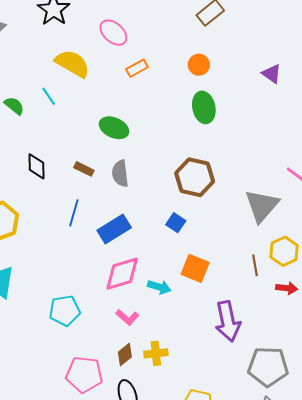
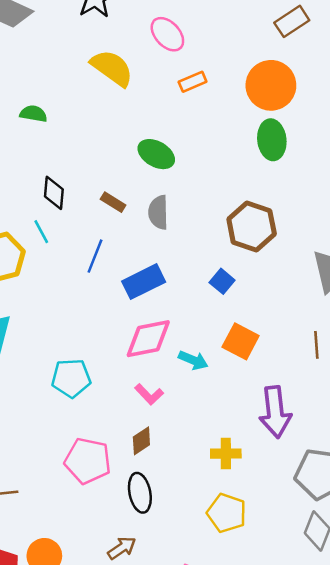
orange circle: (199, 65) -> (271, 85), size x1.8
cyan line: (49, 96) -> (41, 232), moved
green semicircle: (14, 106) -> (33, 114), turned -35
yellow cross: (156, 353) -> (226, 454), moved

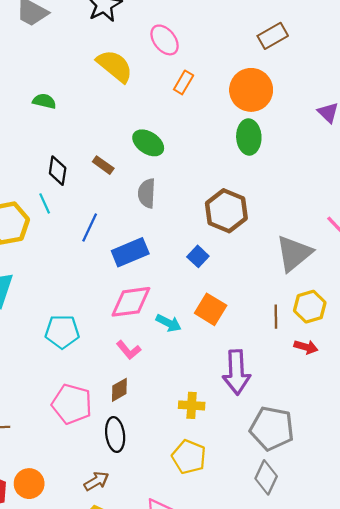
orange rectangle: (193, 82) -> (184, 82), turned -40
brown rectangle: (113, 202) -> (103, 165), moved

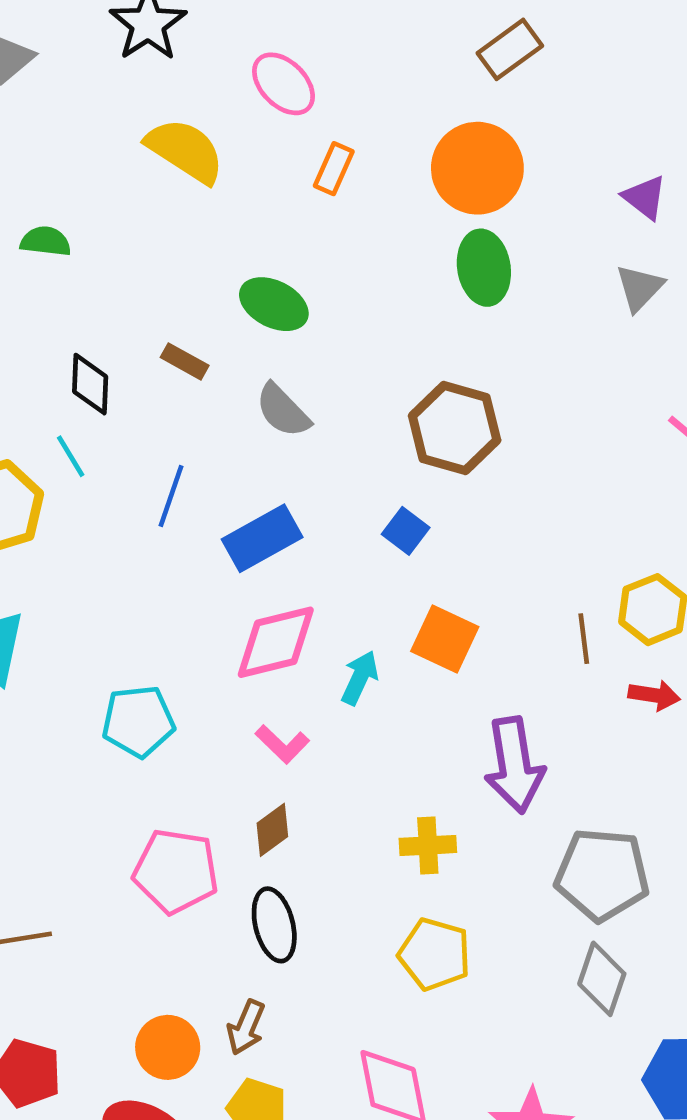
gray semicircle: (147, 193) -> (283, 410), turned -40
gray triangle: (294, 253) -> (640, 288), moved, size x0.6
cyan arrow: (169, 323) -> (360, 678), turned -85
brown arrow: (96, 481) -> (246, 1027), turned 150
orange circle: (29, 484) -> (168, 1047), moved

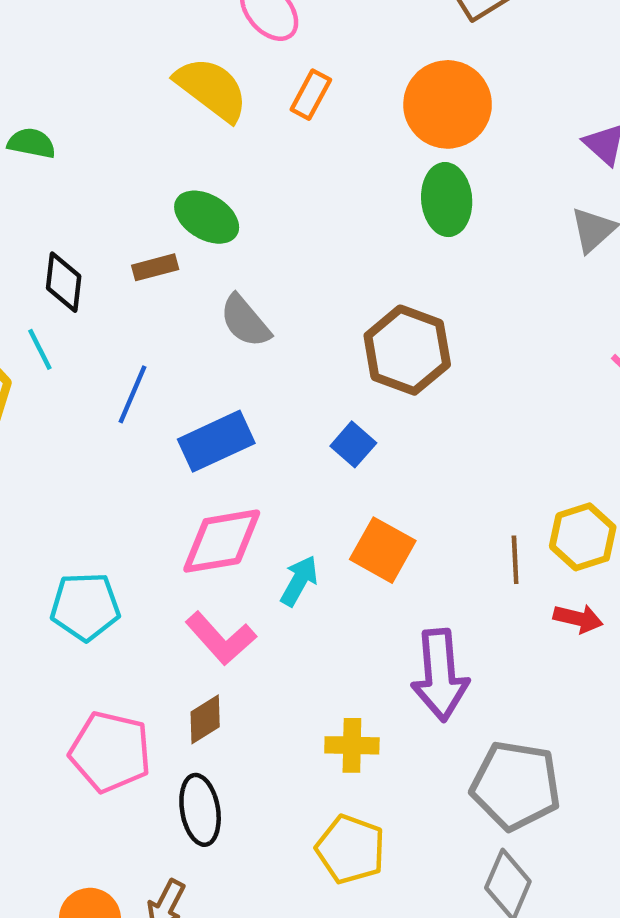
yellow semicircle: (185, 151) -> (212, 89), moved
green ellipse: (274, 304) -> (207, 217), moved
brown rectangle: (185, 361) -> (155, 267), turned -48
pink L-shape: (282, 744) -> (221, 638), size x1.4

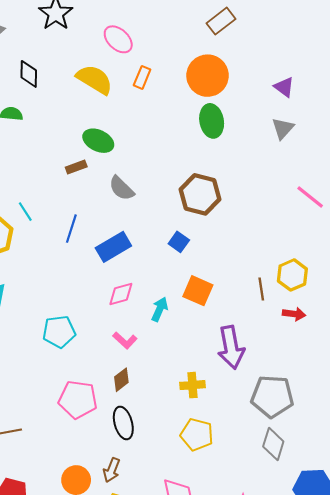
black diamond: (64, 282) -> (29, 74), moved
pink diamond: (222, 541) -> (121, 294), size x0.7
pink L-shape: (221, 638) -> (125, 340), size x0.7

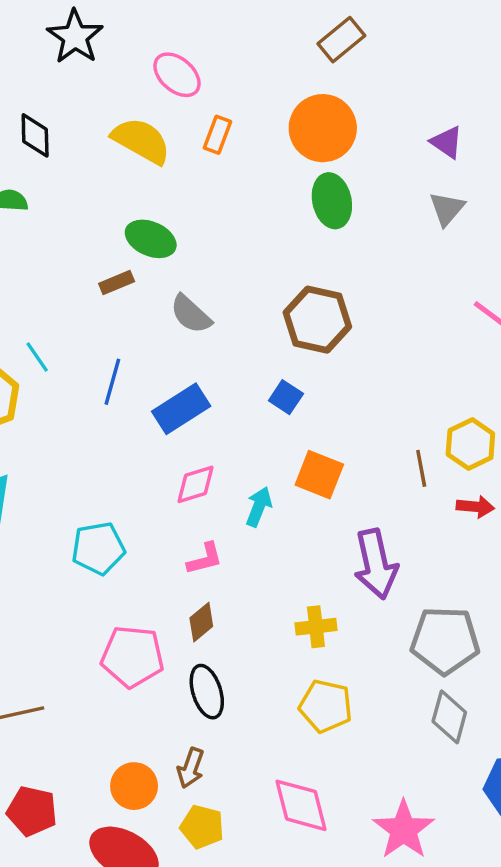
pink L-shape: (125, 340) -> (205, 559), turned -55

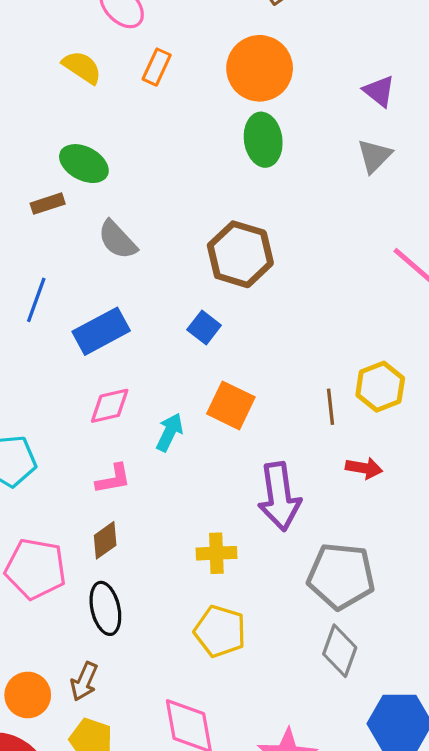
yellow semicircle: (141, 141) -> (82, 67), size x0.7
red arrow: (475, 507) -> (364, 468), moved

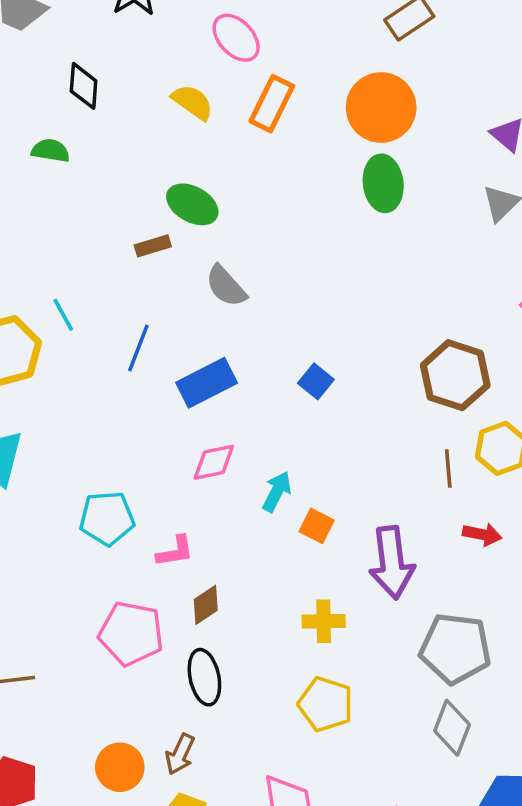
orange rectangle: (157, 67) -> (272, 104), size x1.4
brown hexagon: (240, 254) -> (455, 375), moved
orange square: (231, 405) -> (317, 526), moved, size x0.7
pink L-shape: (113, 479) -> (175, 551), moved

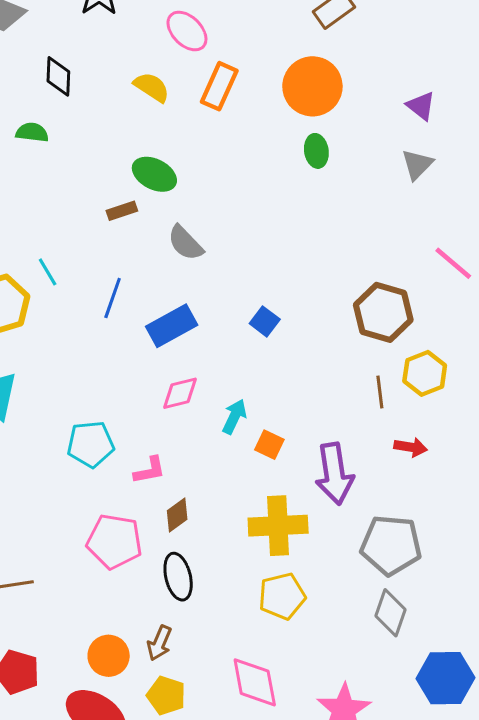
green ellipse: (383, 183) -> (316, 151), size x0.7
yellow cross: (324, 621) -> (278, 526), size x1.6
yellow pentagon: (326, 704) -> (282, 596), turned -30

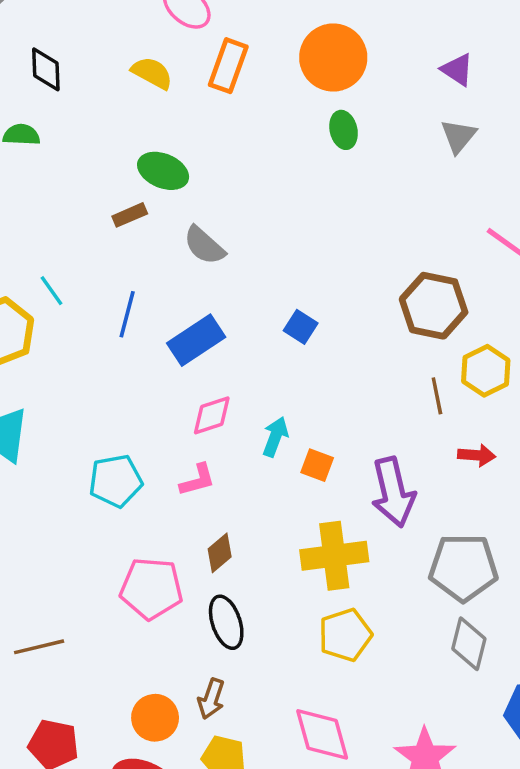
pink L-shape: (150, 470) -> (197, 480), moved

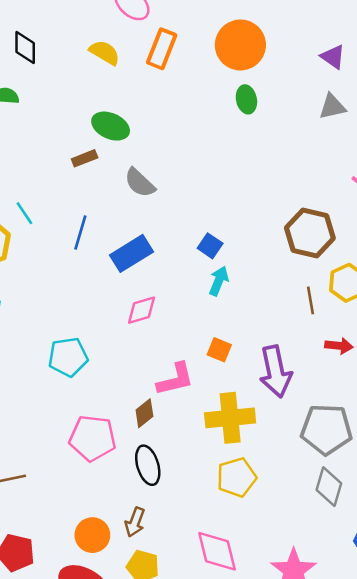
gray triangle: (458, 136) -> (332, 107), turned 36
cyan arrow: (275, 437) -> (219, 281), moved
pink L-shape: (197, 480) -> (175, 379), moved, size x1.4

